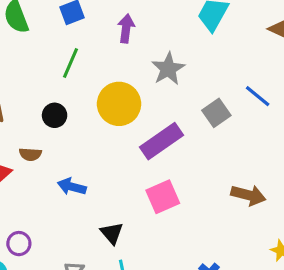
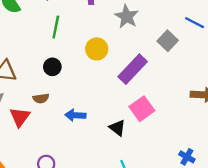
yellow circle: (119, 104) -> (97, 49), size x0.7
black triangle: (112, 233) -> (117, 128), moved

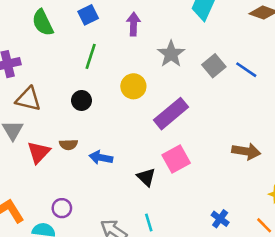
gray square: (168, 41) -> (214, 66), moved
brown semicircle: (41, 98) -> (68, 145), moved

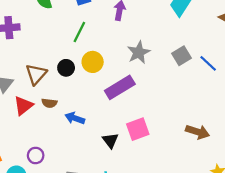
gray star: (171, 54) -> (139, 52), moved
yellow circle: (133, 86) -> (93, 62), moved
brown triangle: (28, 99) -> (36, 74), moved, turned 50
purple rectangle: (171, 114) -> (120, 87), moved

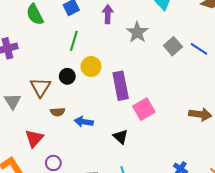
gray star: (139, 52) -> (137, 32), moved
purple rectangle: (120, 87) -> (121, 86), turned -60
red triangle: (23, 106) -> (34, 138), moved
pink square: (138, 129) -> (144, 109), moved

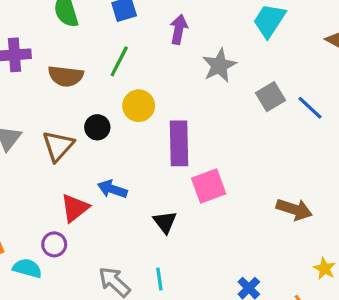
black circle: (67, 76) -> (97, 127), moved
brown triangle: (40, 87) -> (58, 146), moved
brown semicircle: (58, 112) -> (66, 76), moved, size x1.5
red triangle: (34, 138) -> (75, 208), moved

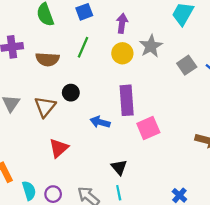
yellow circle: (139, 106) -> (122, 53), moved
blue arrow: (112, 189) -> (100, 122), moved
black triangle: (165, 222) -> (119, 167), moved
purple circle: (54, 244) -> (53, 194), moved
cyan semicircle: (27, 268) -> (29, 191), turned 60

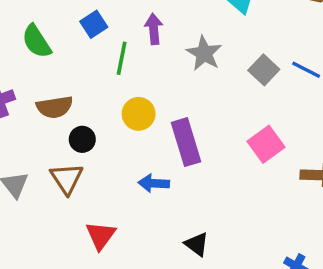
green line: (83, 47) -> (122, 58), moved
yellow circle: (122, 53) -> (139, 114), moved
black circle: (71, 93) -> (82, 139), moved
pink square: (148, 128) -> (266, 144), moved

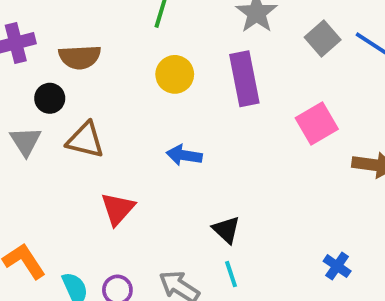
black circle: (82, 139) -> (50, 98), moved
purple rectangle: (186, 142) -> (244, 79), moved
brown triangle: (67, 179) -> (85, 140), turned -48

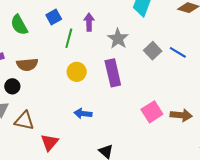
pink square: (317, 124) -> (152, 112), moved
brown triangle: (85, 140) -> (24, 121), moved

